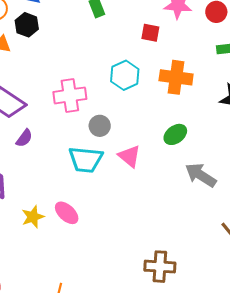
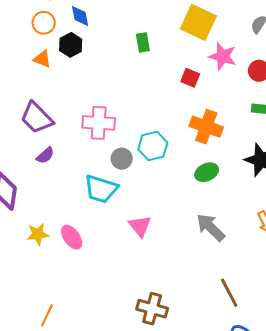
cyan hexagon: (125, 75) -> (153, 146), moved
green ellipse: (175, 134) -> (207, 172), moved
pink triangle: (129, 156) -> (140, 226), moved

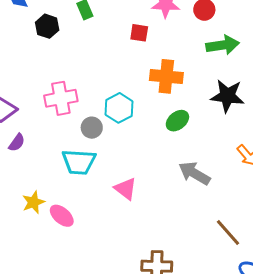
black hexagon: (71, 45) -> (47, 26), moved
yellow star: (38, 234) -> (33, 202), moved

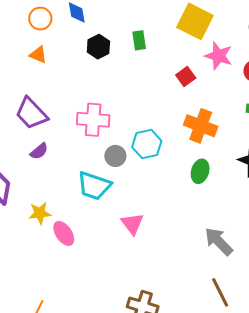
red square: (139, 33) -> (186, 77), turned 30
green ellipse: (177, 121) -> (200, 171), turned -50
gray arrow: (194, 173) -> (219, 241), moved

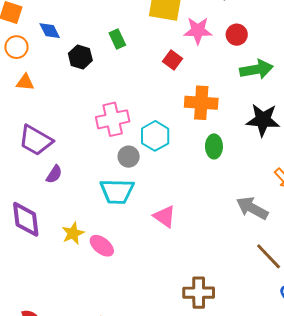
pink cross: (93, 120) -> (113, 119), moved

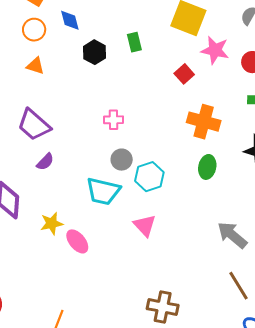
pink cross: (113, 119) -> (114, 120), size x0.6
cyan hexagon: (155, 136) -> (149, 177), moved

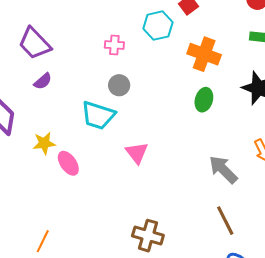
cyan hexagon: (149, 177) -> (158, 26), moved

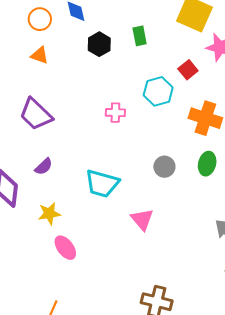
purple semicircle: (43, 81) -> (44, 167), moved
gray circle: (119, 85) -> (164, 167), moved
pink ellipse: (68, 163) -> (65, 248), moved

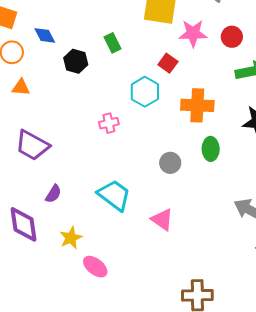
cyan trapezoid: (102, 183) -> (114, 195), turned -144

